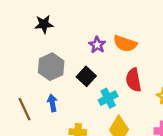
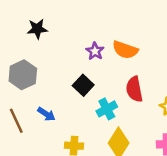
gray hexagon: (51, 67) -> (23, 75), moved
blue arrow: (52, 103) -> (46, 114), turned 133

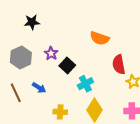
purple star: (95, 51) -> (51, 53), moved
red semicircle: (134, 89) -> (119, 65), moved

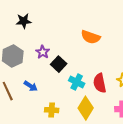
red semicircle: (119, 65) -> (100, 83), moved
cyan cross: (85, 84) -> (77, 82), turned -35

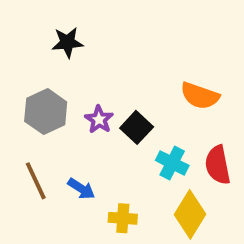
orange semicircle: (91, 37) -> (200, 96), moved
purple star: (43, 52) -> (99, 119), moved
blue arrow: (31, 86) -> (81, 189), moved

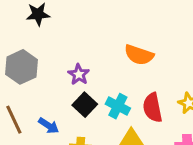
purple star: (99, 119) -> (79, 74), moved
black square: (137, 127) -> (85, 105), moved

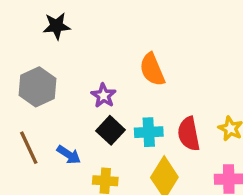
orange semicircle: (139, 55) -> (152, 69), moved, turned 48
cyan cross: (118, 106) -> (149, 132), turned -30

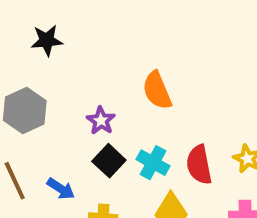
cyan cross: (149, 132) -> (153, 163), turned 32

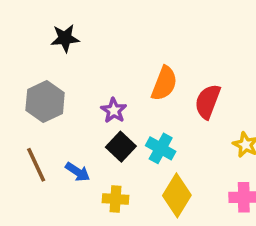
orange semicircle: (157, 90) -> (164, 83), turned -136
red semicircle: (199, 165) -> (208, 101), moved, turned 32

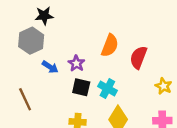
gray hexagon: (45, 101) -> (31, 41), moved
black square: (121, 147) -> (81, 87), turned -30
blue arrow: (78, 172) -> (50, 67), moved

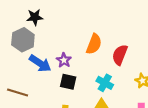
blue arrow: (50, 67) -> (40, 63), size x1.5
cyan cross: (107, 88) -> (105, 83), moved
brown line: (25, 99) -> (18, 93), turned -48

